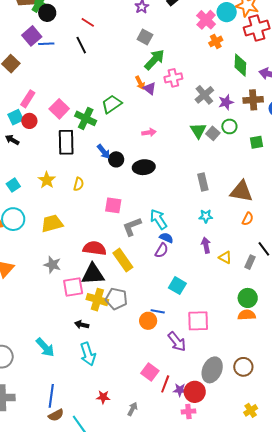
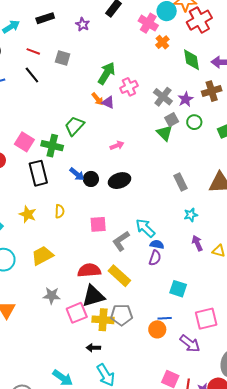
gray square: (145, 37) -> (63, 58), moved
gray square: (213, 133) -> (172, 120), moved, turned 32

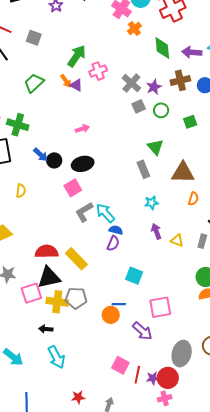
green trapezoid: (74, 126) -> (34, 83), moved
green triangle: (165, 133) -> (155, 147), moved
pink square: (98, 224) -> (73, 188), moved, turned -30
gray L-shape: (121, 241) -> (84, 212), moved

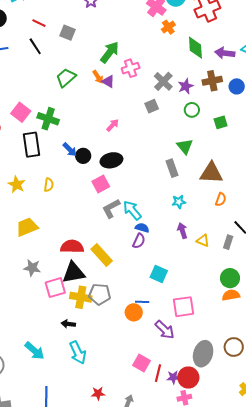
gray square: (139, 106) -> (152, 106), moved
pink arrow: (82, 129) -> (113, 125), turned -32

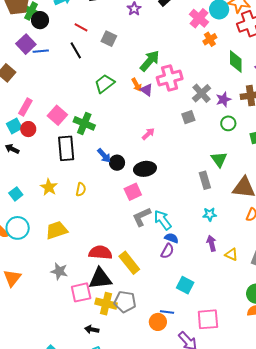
pink cross: (131, 68) -> (170, 78), size x1.4

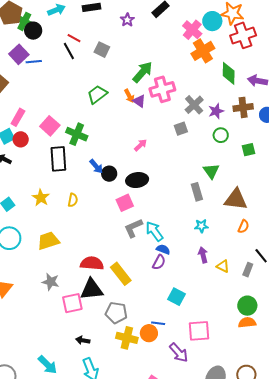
orange cross: (210, 39) -> (203, 51), size x1.6
black line: (76, 50) -> (69, 51), moved
yellow cross: (106, 304) -> (127, 338), moved

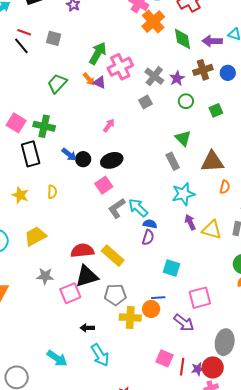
cyan star: (201, 226) -> (183, 194), size x1.6
yellow triangle: (223, 266) -> (212, 230), size x1.5

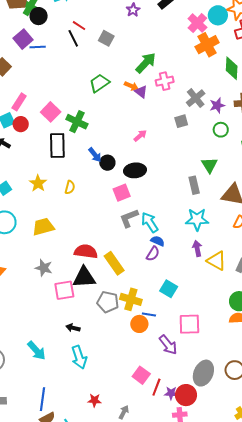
pink cross: (120, 67) -> (165, 81), size x0.7
orange arrow: (89, 79) -> (131, 86), turned -40
yellow cross: (130, 318) -> (131, 299), moved

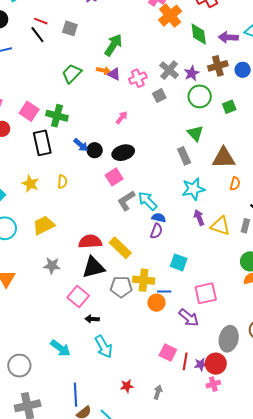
pink cross: (165, 81) -> (138, 78), moved
green circle: (221, 130) -> (200, 96), size x1.5
pink square: (64, 290) -> (78, 297), moved, turned -30

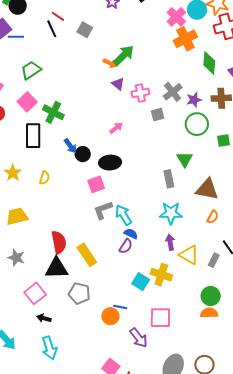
orange arrow: (104, 70) -> (110, 63), moved
green trapezoid: (72, 74) -> (31, 70), moved
red semicircle: (90, 242) -> (59, 242), turned 70
yellow cross: (144, 280) -> (161, 275), moved

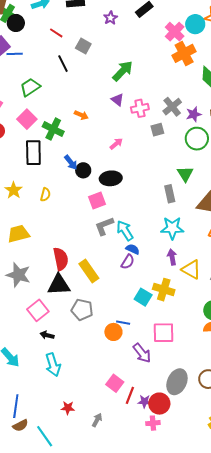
black line: (52, 29) -> (63, 64), moved
orange arrow: (110, 63) -> (81, 115), moved
gray star: (16, 258) -> (18, 275), size x1.4

